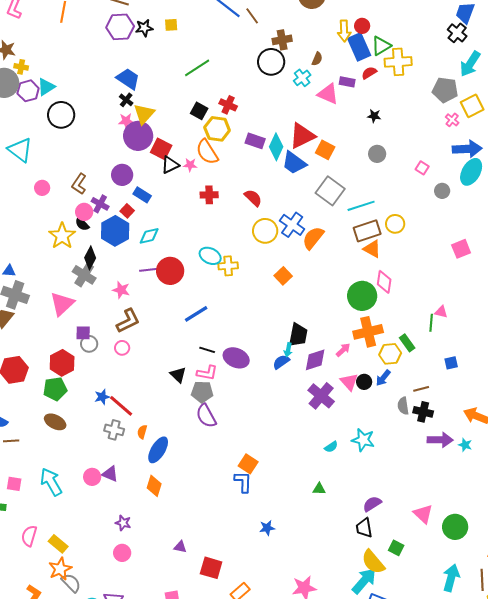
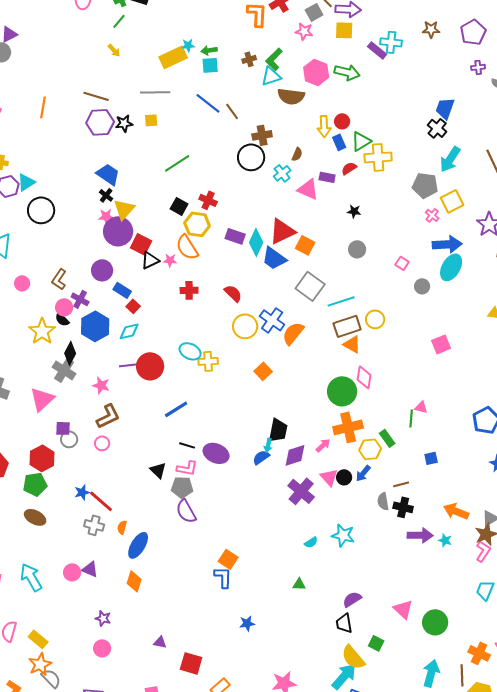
blue rectangle: (359, 47) -> (339, 142), size x0.6
red square: (127, 211) -> (133, 306), moved

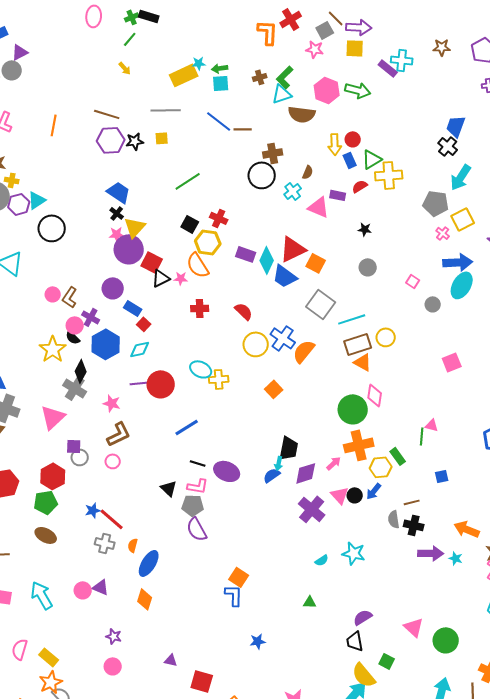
brown line: (232, 111) -> (243, 129), turned -54
pink circle: (22, 283) -> (53, 294), moved

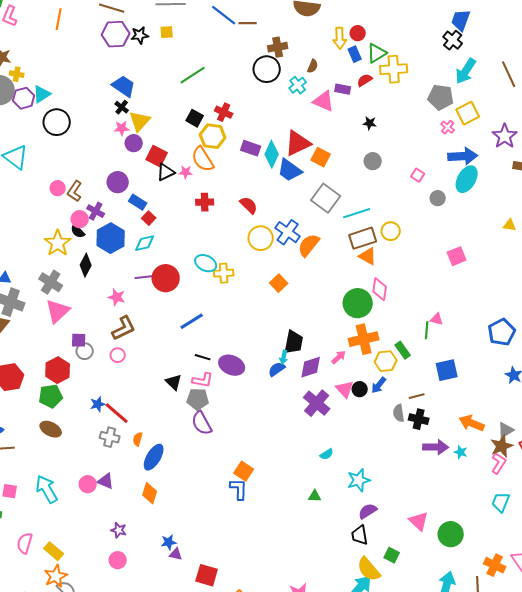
purple circle: (129, 249) -> (134, 143), size x0.6
gray cross: (75, 388) -> (51, 282), moved
blue square: (442, 476) -> (447, 370), size x1.6
cyan star: (354, 553) -> (359, 480), moved, turned -30
blue star: (258, 641) -> (169, 542), moved

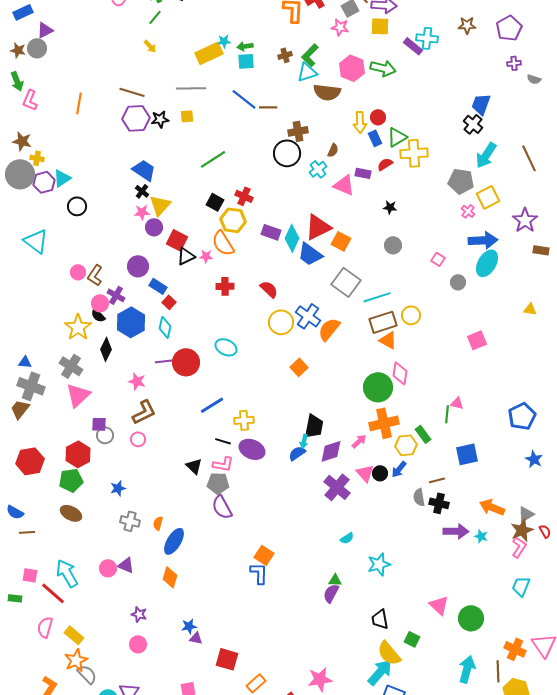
black circle: (57, 122) -> (77, 206), size x0.7
cyan diamond: (145, 243) -> (165, 327), turned -65
yellow cross: (224, 273) -> (244, 420), moved
red line: (117, 413) -> (53, 593), moved
purple semicircle: (368, 511) -> (331, 593), moved, turned -30

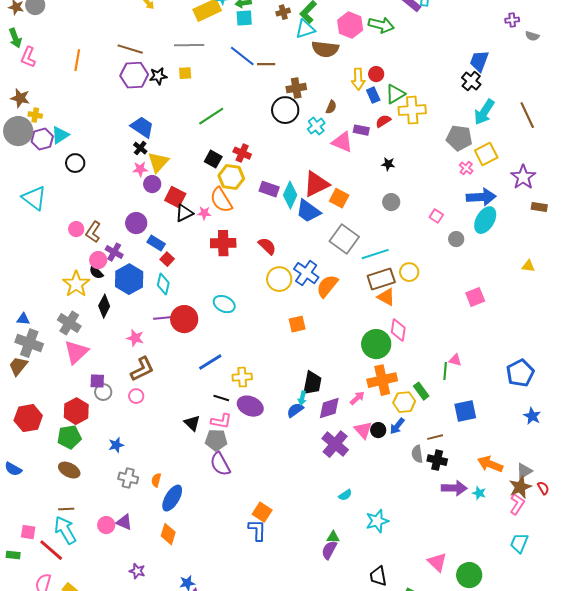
red cross: (225, 286) -> (223, 243), size x1.4
orange square: (299, 367) -> (297, 324), turned 30
brown line: (27, 532) -> (66, 509), moved

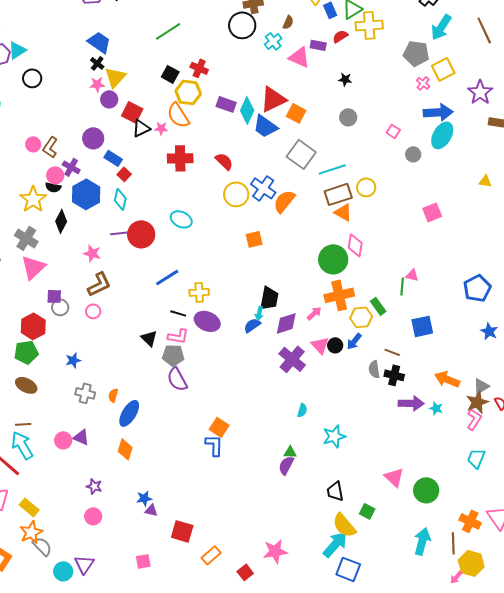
black semicircle: (96, 272) -> (53, 187), turned -35
brown line: (435, 437) -> (392, 352), turned 35
cyan semicircle: (345, 495) -> (302, 410), turned -40

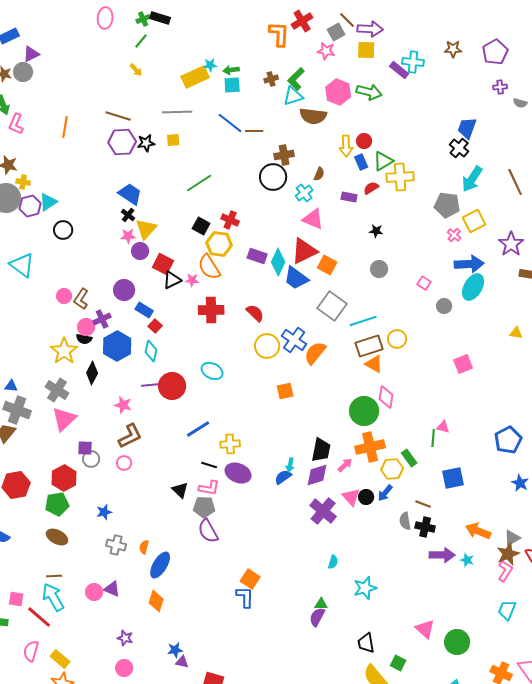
pink triangle: (299, 57) -> (313, 219), moved
purple cross: (71, 167) -> (102, 319), turned 36
black trapezoid: (269, 298) -> (321, 450), moved

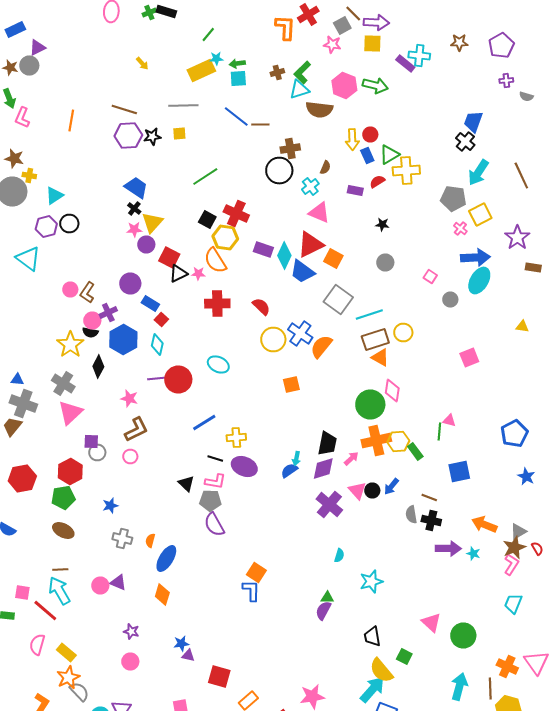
green line: (141, 41) -> (208, 34), moved
purple hexagon: (30, 206) -> (46, 226), moved
red cross: (230, 220) -> (236, 214), size x1.4
yellow hexagon: (392, 469) -> (398, 442), moved

